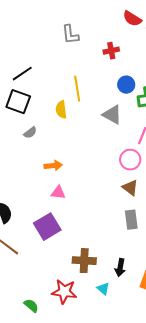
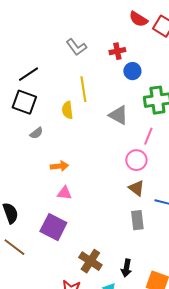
gray L-shape: (70, 35) -> (76, 47), moved, turned -30
blue circle: (126, 85) -> (132, 71), moved
purple square: (47, 227) -> (53, 227), turned -32
brown cross: (84, 261) -> (90, 261), turned 30

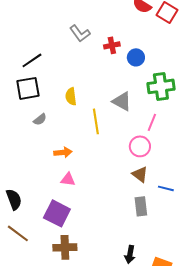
red cross: (117, 51) -> (112, 45), moved
yellow line: (83, 89) -> (96, 121), moved
black square: (24, 102) -> (28, 88), turned -30
brown cross: (90, 261) -> (65, 247), moved, turned -35

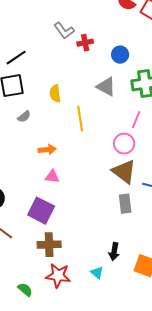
red cross: (112, 45) -> (85, 43), moved
gray triangle: (122, 101) -> (106, 87), moved
brown triangle: (140, 174) -> (124, 172), size x1.5

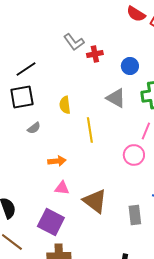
brown triangle: (124, 172) -> (95, 201), moved

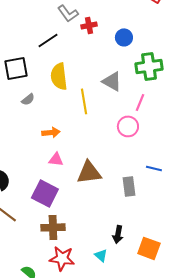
black line: (26, 69) -> (48, 40), moved
gray triangle: (116, 98) -> (112, 81), moved
yellow semicircle: (65, 105) -> (59, 76), size x1.5
brown triangle: (95, 201) -> (89, 172), turned -44

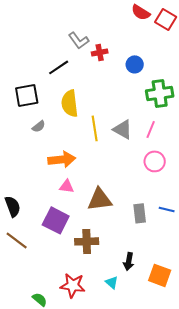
gray triangle: (112, 81) -> (123, 129), moved
pink circle: (128, 126) -> (155, 161), moved
orange arrow: (51, 132) -> (62, 159), size x1.5
blue line: (154, 168) -> (167, 209), moved
brown cross: (53, 227) -> (87, 241), moved

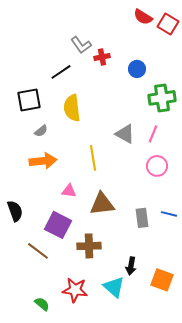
yellow line: (95, 128) -> (93, 158), moved
orange arrow: (62, 159) -> (43, 161), moved
brown line: (17, 240) -> (38, 251), moved
cyan triangle: (112, 282) -> (114, 287), size x1.6

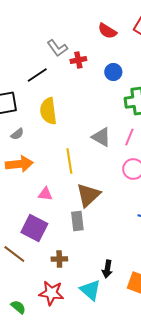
red semicircle: (143, 17) -> (107, 31), moved
brown triangle: (102, 204) -> (88, 195), moved, turned -36
gray rectangle: (142, 218) -> (77, 221), moved
brown cross: (89, 246) -> (59, 259), moved, size x0.7

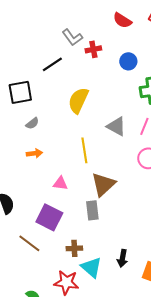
yellow semicircle: (48, 111) -> (78, 100), moved, turned 32
orange arrow: (19, 164) -> (34, 153), size x0.6
cyan triangle: (90, 290) -> (91, 267), moved

